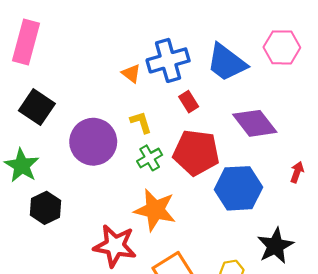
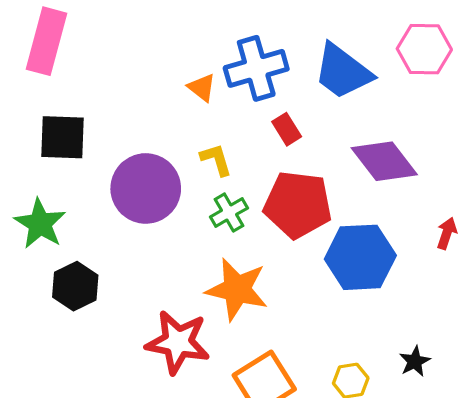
black square: (37, 107) -> (62, 137), turned -32
black star: (275, 246) -> (415, 361), moved, size x0.6

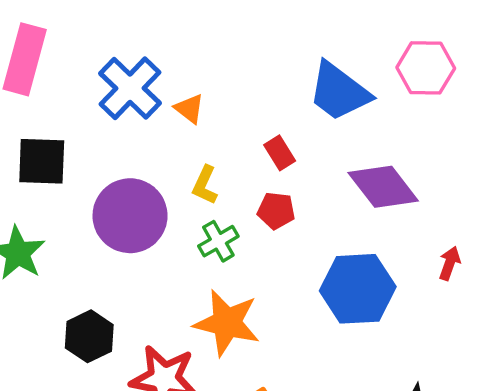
blue cross: (256, 68) -> (130, 88), moved, turned -30
yellow L-shape: (216, 160) -> (205, 185), turned -138
red pentagon: (298, 204) -> (276, 211), moved, size x0.5
black hexagon: (75, 286) -> (89, 336), moved

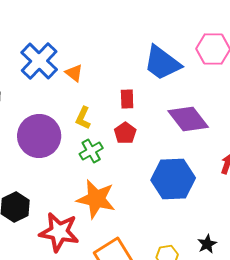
red rectangle: (280, 153) -> (127, 99), turned 30
red pentagon: (276, 211) -> (125, 133), turned 30

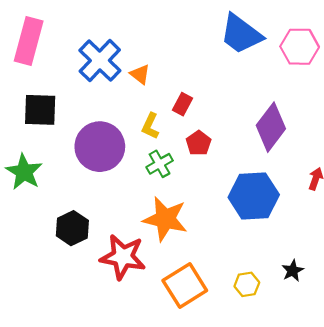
blue trapezoid: (162, 63) -> (241, 34), moved
red rectangle: (127, 99) -> (182, 104), moved, turned 30
purple diamond: (188, 119) -> (271, 127), turned 75

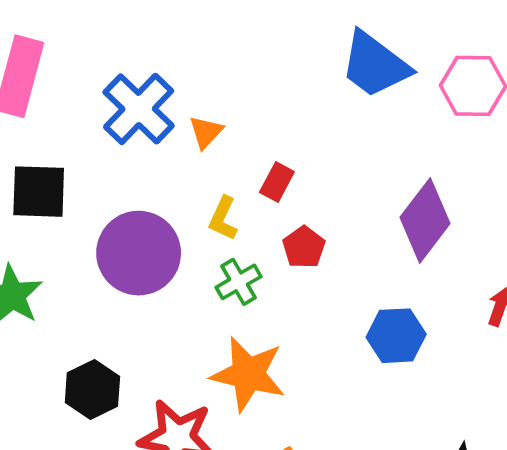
orange triangle: (140, 74) -> (206, 132), turned 35
blue hexagon: (254, 196) -> (396, 336), size x0.7

